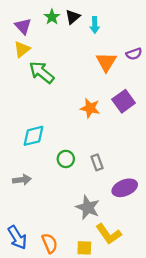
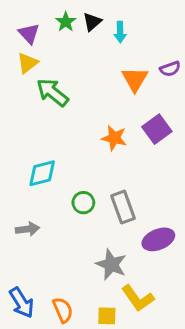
gray rectangle: (97, 162) -> (123, 207), size x1.5

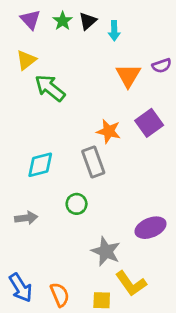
purple triangle: (29, 34) -> (30, 20), moved
green circle: (83, 203) -> (77, 204), moved
gray rectangle: (123, 207) -> (93, 162), moved

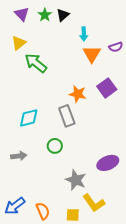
cyan arrow: (114, 31) -> (84, 34), moved
blue arrow: (21, 288) -> (15, 206), turned 85

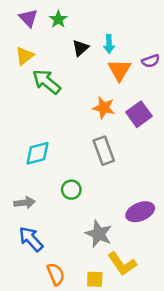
black triangle: (63, 15) -> (80, 48), moved
orange star: (78, 94) -> (104, 108), moved
gray rectangle: (67, 116) -> (104, 151), moved
blue arrow: (15, 206) -> (31, 239), moved, turned 85

